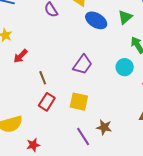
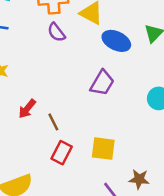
red arrow: (20, 56) -> (27, 109), moved
purple trapezoid: (83, 65) -> (102, 83), moved

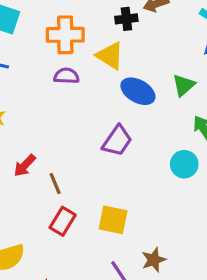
purple semicircle: (56, 32) -> (66, 76), turned 126
brown star: (139, 179) -> (154, 260), turned -30

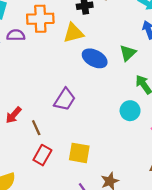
yellow triangle: (110, 56) -> (74, 33), turned -45
purple semicircle: (66, 76) -> (16, 35), moved
purple trapezoid: (117, 141) -> (65, 99), moved

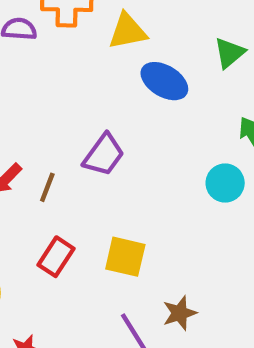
green triangle: (128, 53) -> (229, 53), moved
brown line: (36, 128) -> (47, 187), moved, turned 42

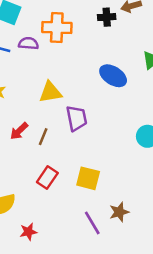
yellow triangle: (128, 31) -> (50, 92), moved
purple trapezoid: (104, 155) -> (77, 118), turned -48

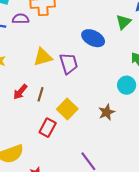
purple trapezoid: (77, 118) -> (69, 63), moved
yellow square: (88, 178) -> (67, 109), moved, turned 36
brown star: (119, 212) -> (107, 112), moved

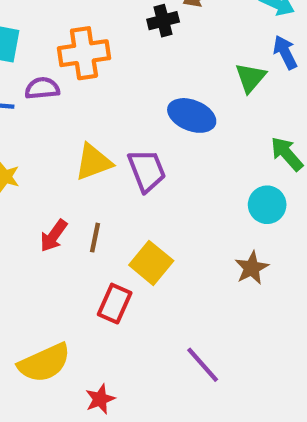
brown star: (107, 112) -> (252, 268), moved

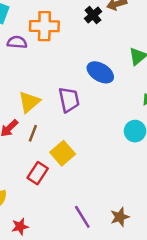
black cross: (163, 21) -> (93, 15), turned -35
yellow triangle: (93, 162) -> (29, 102), moved, turned -30
brown star: (252, 268) -> (120, 217), moved

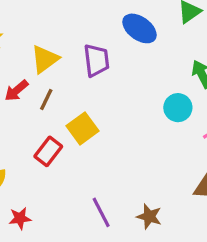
brown star: (120, 217) -> (149, 216), turned 30

